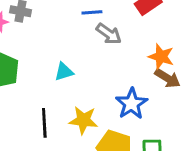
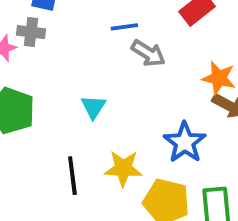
cyan triangle: (64, 72) -> (93, 107), turned -36

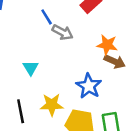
blue line: (124, 27) -> (47, 17), turned 70

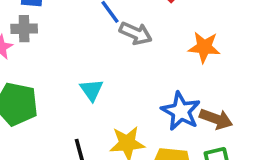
brown arrow: (115, 62) -> (216, 119), moved

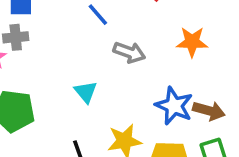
gray arrow: (136, 33) -> (129, 52), moved

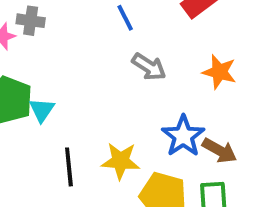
cyan triangle: (86, 92) -> (42, 110), moved

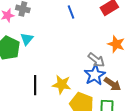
gray arrow: (149, 67) -> (96, 60), moved
cyan triangle: (42, 110) -> (27, 39), moved

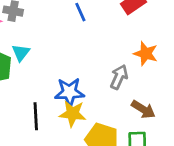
gray arrow: (96, 60) -> (119, 77), turned -102
blue star: (95, 75) -> (69, 92), moved, turned 30

